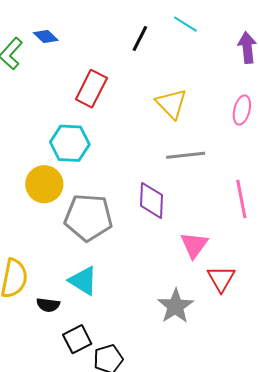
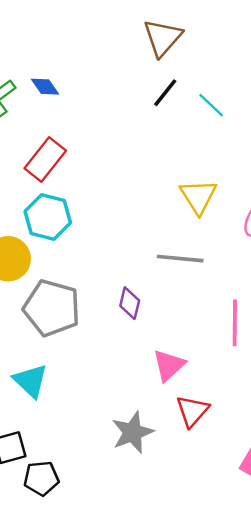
black line: (140, 38) -> (165, 93), moved
red rectangle: (91, 89) -> (45, 159), moved
yellow triangle: (171, 104) -> (198, 196), moved
purple diamond: (152, 200) -> (130, 303), size x0.7

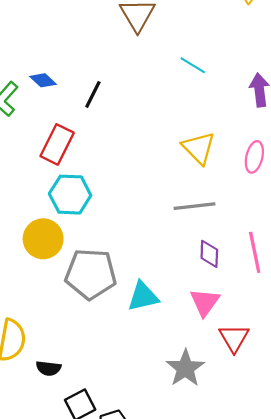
black line: (165, 93) -> (93, 94), moved
purple diamond: (130, 303) -> (209, 254), moved
cyan triangle: (31, 381) -> (143, 296), moved, turned -44

